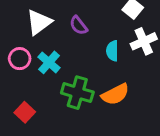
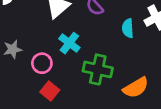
pink circle: (20, 59) -> (42, 63), moved
orange semicircle: (115, 94) -> (136, 88), moved

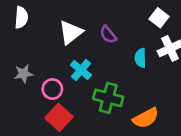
red square: (50, 91) -> (59, 117), size x1.4

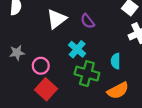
cyan semicircle: (140, 58) -> (116, 61), moved
cyan cross: (81, 70) -> (77, 49), moved

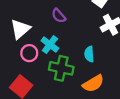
white triangle: (57, 19) -> (20, 29), moved
pink circle: (41, 66) -> (29, 53), moved

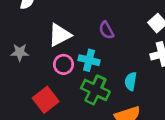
cyan cross: (50, 45) -> (89, 60), turned -36

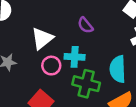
cyan semicircle: (131, 81) -> (118, 69), size x1.5

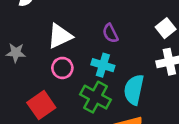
cyan cross: (75, 57) -> (103, 65), moved

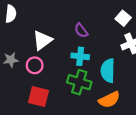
pink circle: (62, 68) -> (35, 65), moved
red square: (41, 105) -> (38, 97), turned -30

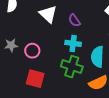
white triangle: (42, 40) -> (48, 14), moved, turned -42

